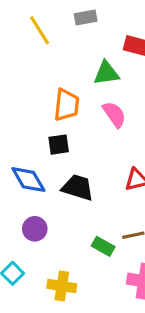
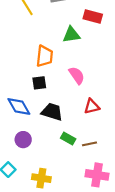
pink semicircle: (114, 114) -> (77, 75), moved
green rectangle: (103, 246) -> (68, 139), moved

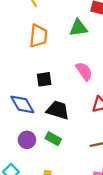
orange trapezoid: (45, 56) -> (38, 36), moved
green rectangle: (68, 139) -> (53, 139), moved

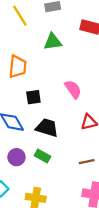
green triangle: (78, 28) -> (53, 42), moved
orange trapezoid: (38, 36) -> (18, 67), moved

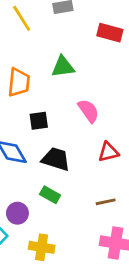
green triangle: (53, 42) -> (63, 67), moved
purple circle: (16, 157) -> (17, 213), moved

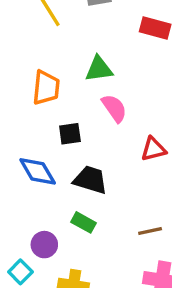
pink semicircle: (89, 111) -> (114, 108), moved
red triangle: (108, 152) -> (153, 149), moved

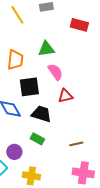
black square: (70, 134) -> (29, 87), size x1.5
red triangle: (153, 149) -> (65, 96), moved

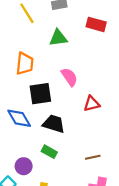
green triangle: (46, 49) -> (58, 38), moved
red triangle: (65, 96) -> (92, 104), moved

